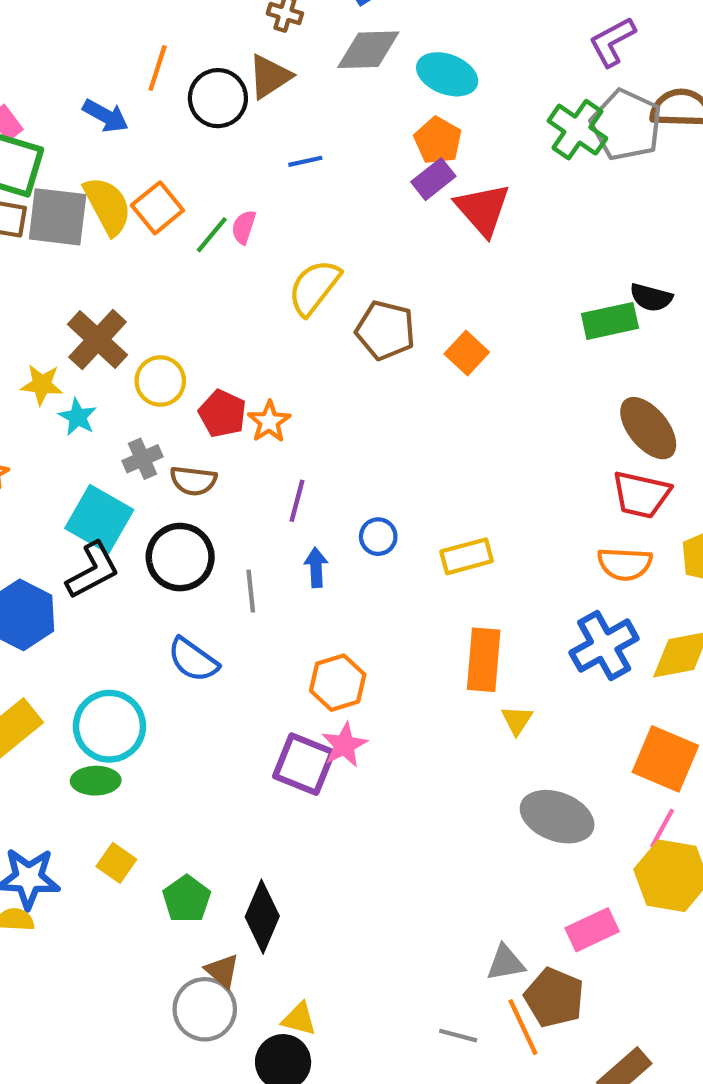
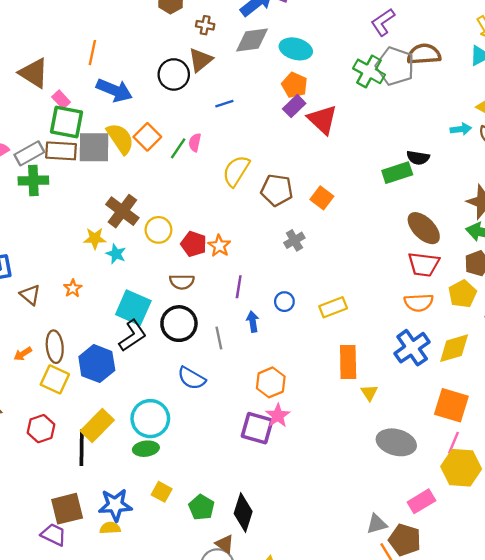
orange line: (158, 68) -> (92, 53), moved
blue arrow: (106, 116) -> (114, 90), size x1.4
gray cross: (142, 459) -> (294, 240), moved

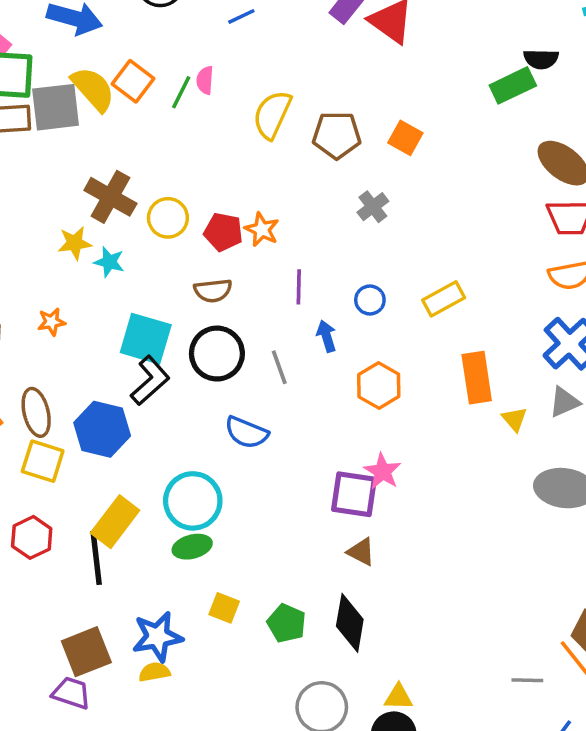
orange star: (73, 288) -> (52, 322), turned 30
orange hexagon: (271, 382) -> (379, 386), moved
gray triangle: (377, 524) -> (564, 402), moved
brown triangle: (225, 544) -> (361, 552), moved

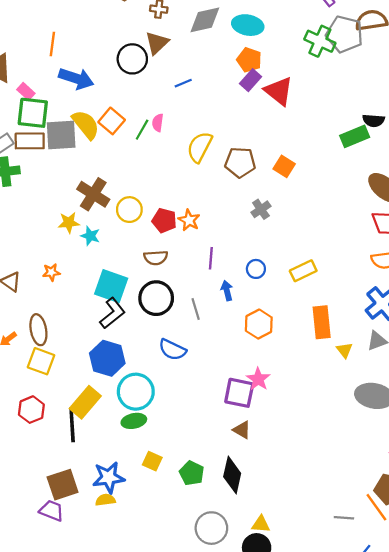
blue hexagon: (102, 429) -> (107, 358), moved

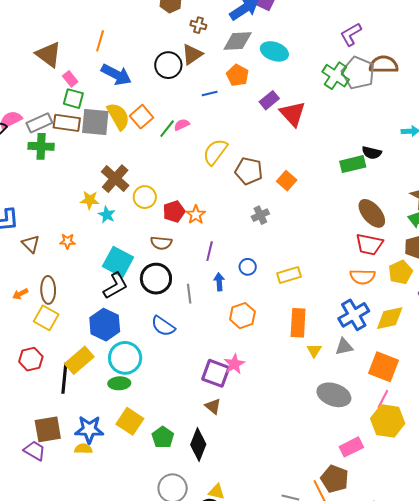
orange pentagon: (249, 60) -> (238, 75), moved
green square: (33, 113) -> (73, 99), size x0.7
pink semicircle: (158, 123) -> (182, 125), turned 49
red pentagon: (164, 220) -> (174, 211), turned 30
yellow square: (152, 461) -> (130, 421), size x1.5

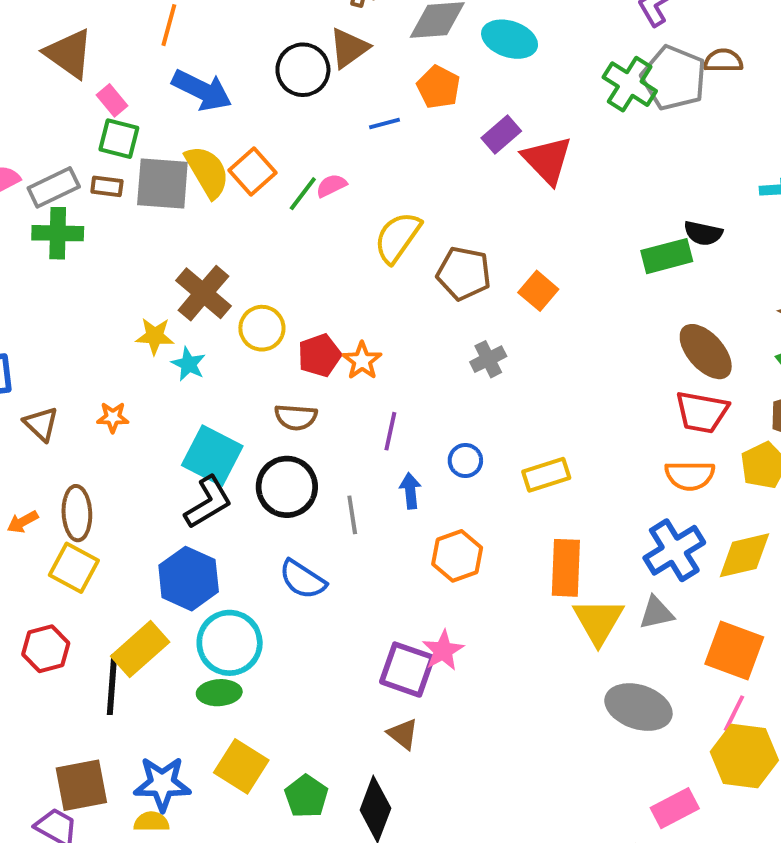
brown semicircle: (384, 65) -> (723, 61), size x0.7
brown rectangle: (67, 123) -> (107, 186), size x0.6
yellow triangle: (314, 350) -> (598, 621), size x1.8

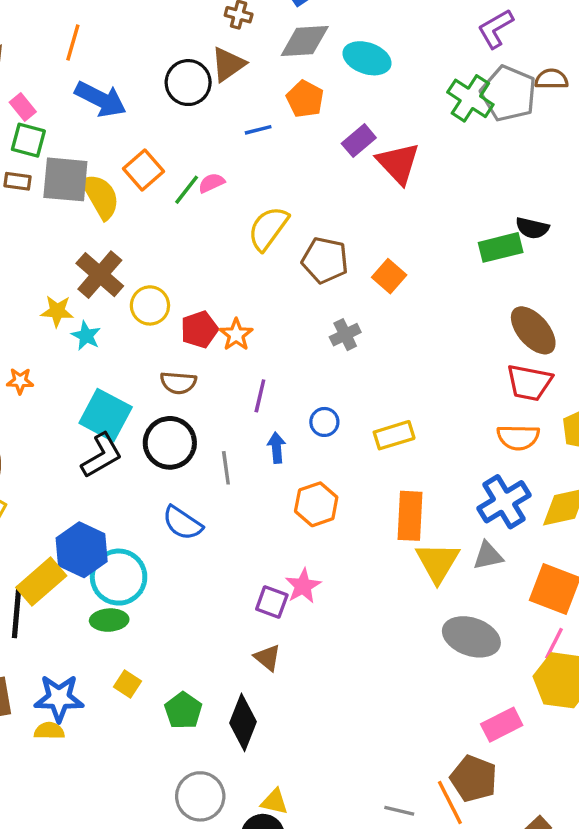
yellow semicircle: (207, 172) -> (101, 196), moved
blue hexagon: (189, 579) -> (82, 550), moved
purple square: (407, 670) -> (272, 602), size x0.7
yellow square: (241, 766) -> (127, 684), size x0.6

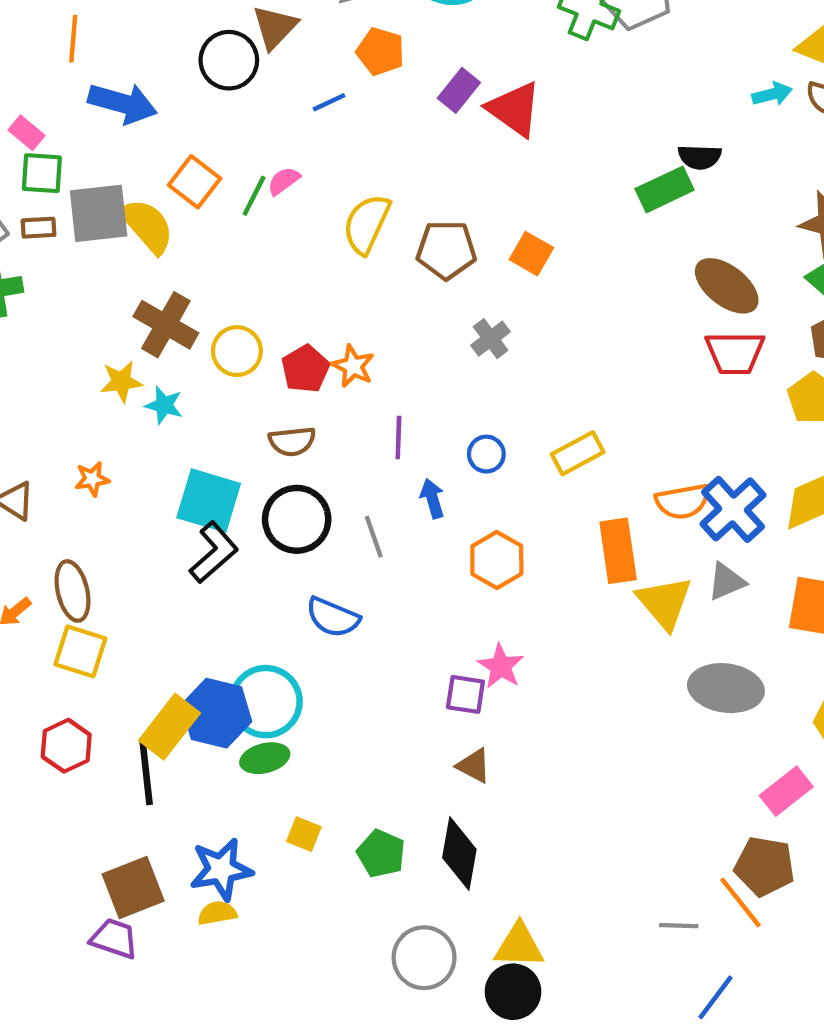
orange semicircle: (518, 437) -> (683, 501), moved
blue hexagon: (82, 550) -> (217, 713), moved
yellow triangle: (274, 802) -> (519, 946), size x1.4

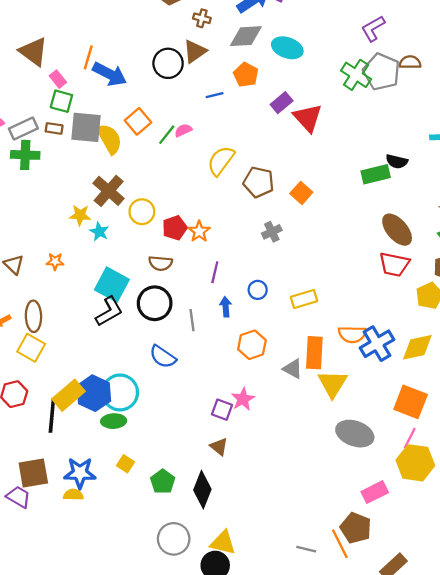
orange line: (73, 39) -> (88, 57), moved
gray triangle: (726, 582) -> (293, 369), moved, turned 40

